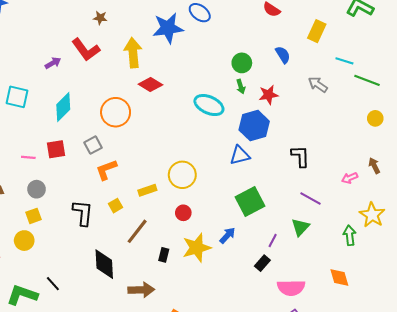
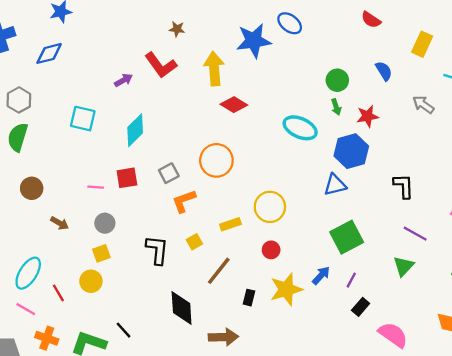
orange circle: (116, 112) -> (216, 160), moved
purple line: (273, 241) -> (351, 280), moved
pink semicircle: (291, 288) -> (393, 335), turned -144

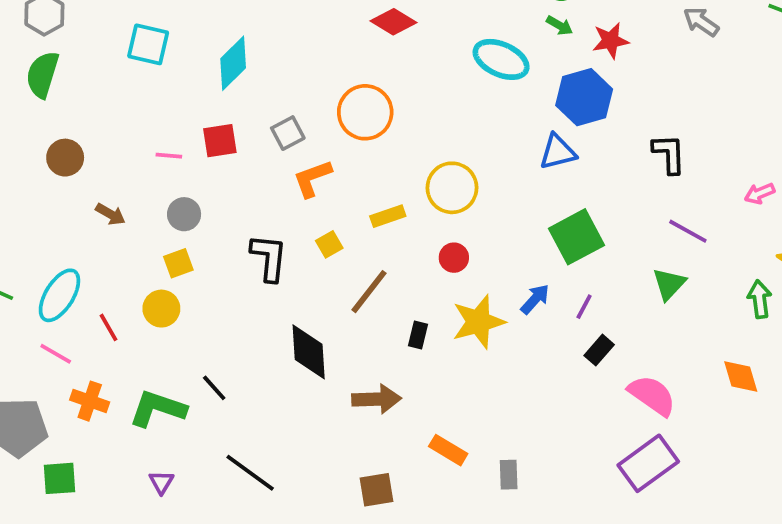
green arrow: (336, 107) -> (560, 25), turned -42

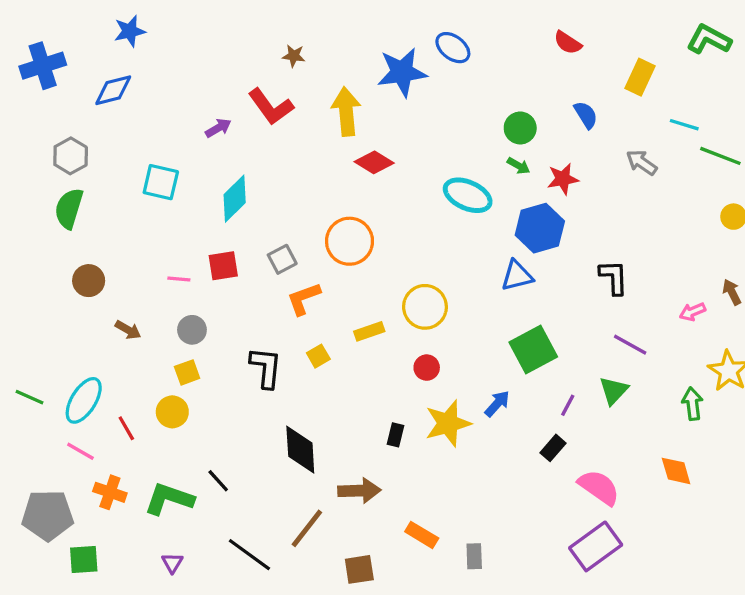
brown line: (369, 292) -> (307, 528), moved
purple line: (584, 307) -> (568, 405), moved

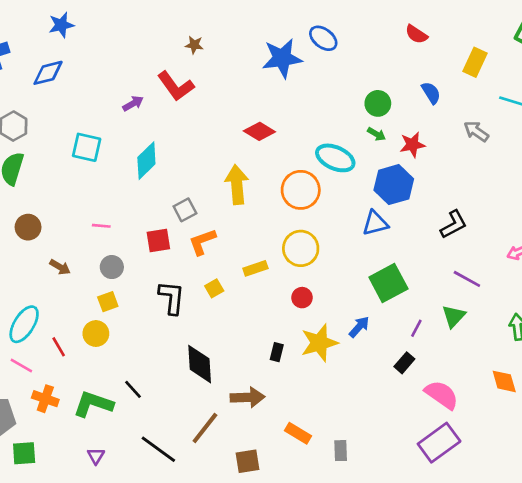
yellow arrow: (346, 112) -> (237, 185), moved
orange circle: (350, 241) -> (301, 190), moved
red square: (223, 266) -> (158, 240), moved
black L-shape: (614, 277) -> (454, 224), turned 64

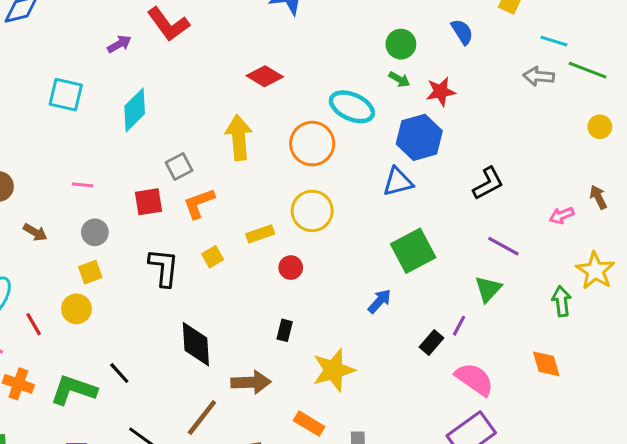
gray arrow: (476, 131) -> (539, 76), moved, turned -30
red circle: (302, 298) -> (291, 268), moved
purple line: (416, 328) -> (459, 326), moved
yellow star: (319, 343) -> (334, 370), moved

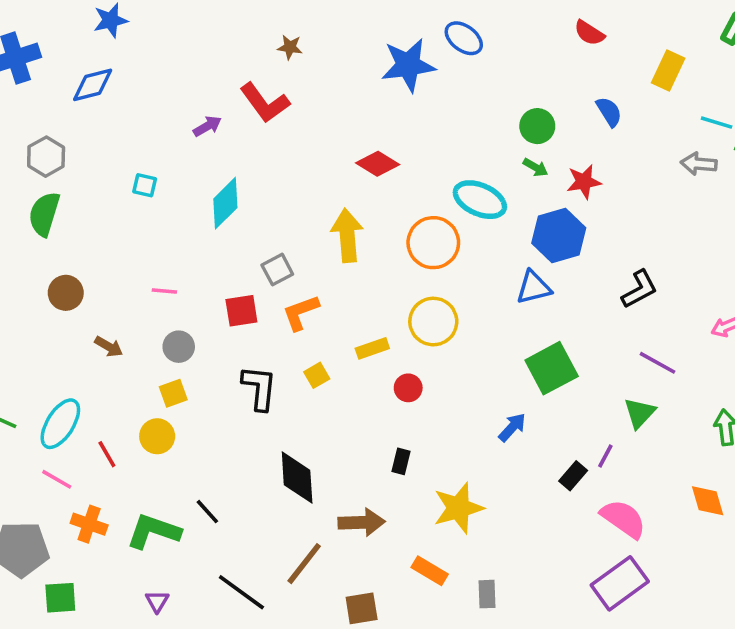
cyan square: (66, 95) -> (145, 185), size x0.6

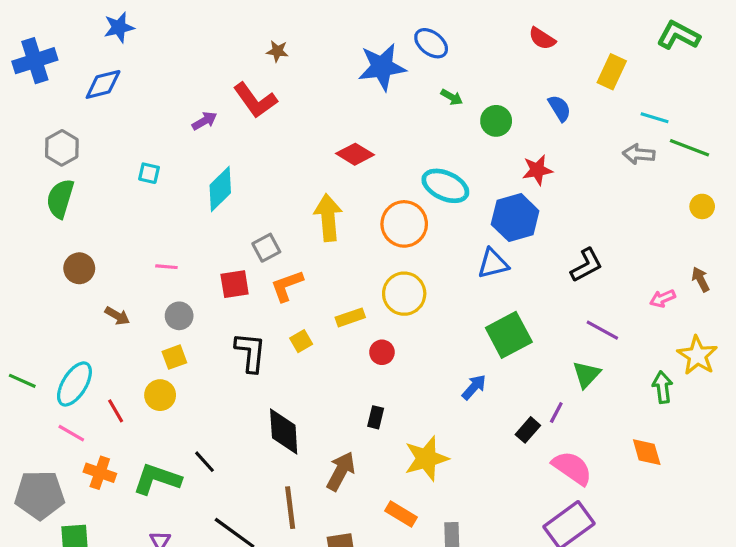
green arrow: (535, 167) -> (452, 97), moved
brown arrow: (362, 522) -> (341, 471), turned -60
brown line: (304, 564) -> (290, 508), turned -45

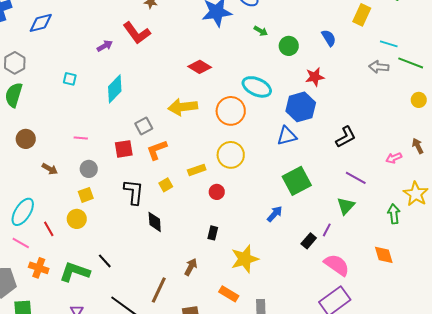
yellow arrow: (328, 218) -> (183, 107), turned -92
black diamond: (284, 432) -> (155, 222), moved, size x0.7
brown arrow: (341, 471) -> (191, 267), size x0.7
brown line: (290, 508) -> (159, 290), turned 32

